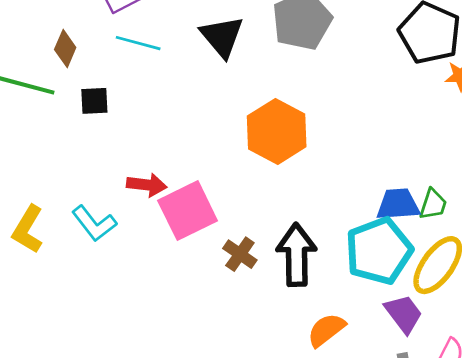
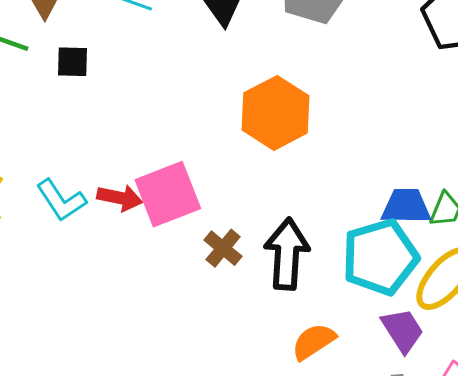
red arrow: (147, 185) -> (120, 198), moved

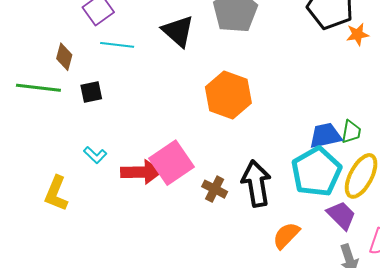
red arrow: (120, 198) -> (141, 172), size x1.4
cyan L-shape: (61, 200) -> (95, 155), moved, size x0.7

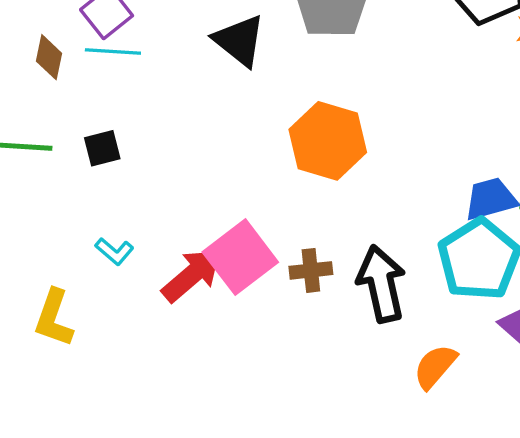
cyan line: (117, 45) -> (113, 52), moved
brown diamond: (64, 57) -> (49, 57), moved
red arrow: (141, 172) -> (192, 275), turned -36
brown cross: (215, 189) -> (311, 270), moved, turned -30

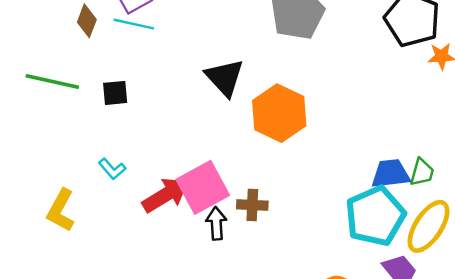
black triangle: (239, 41) -> (225, 78), moved
black arrow: (381, 284) -> (216, 223), moved, size x0.6

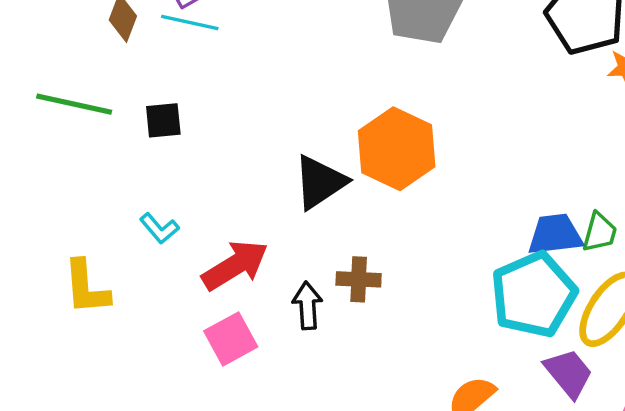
black triangle: (225, 78) -> (320, 182), moved, turned 39
pink square: (203, 187) -> (231, 339), moved, size x0.7
yellow L-shape: (61, 210) -> (86, 287), turned -33

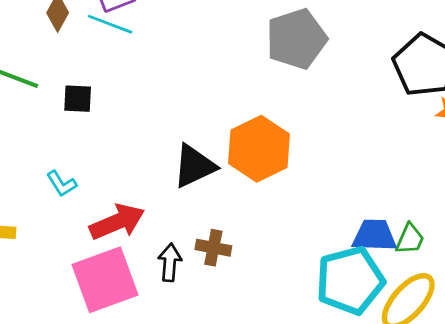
pink square: (231, 339) -> (105, 280), size x1.6

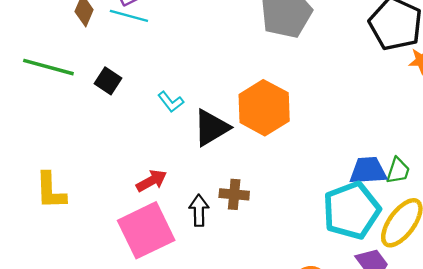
black square: (78, 99) -> (108, 81), turned 36
cyan L-shape: (62, 184) -> (171, 102), moved
red arrow: (117, 222) -> (152, 181), size x0.7

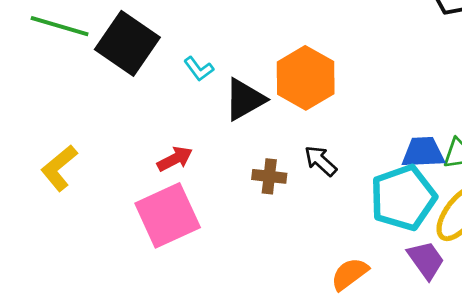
black square: (108, 81) -> (127, 43), size x2.0
yellow L-shape: (51, 191) -> (59, 168), turned 51
black arrow: (199, 210) -> (321, 161), moved, turned -48

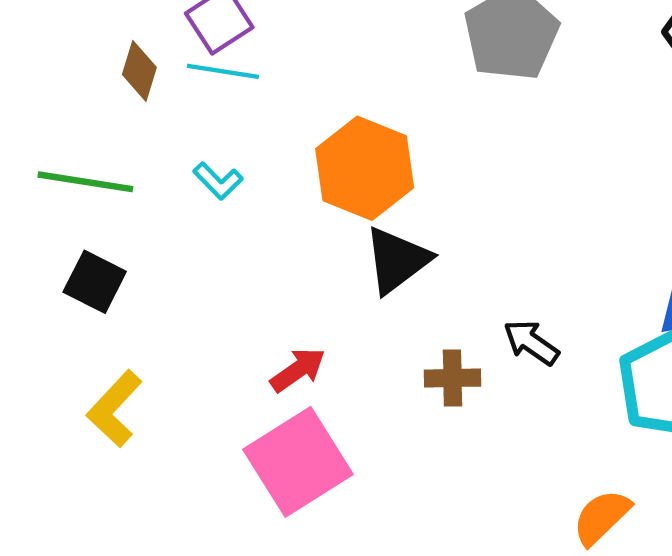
black square: (127, 43) -> (95, 282), moved, size x0.6
cyan L-shape: (199, 69) -> (218, 181), moved
orange hexagon: (306, 78) -> (365, 168), moved

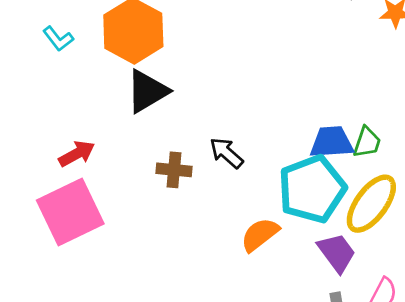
cyan L-shape: (218, 181) -> (58, 39), moved
orange semicircle: (602, 517) -> (260, 235), moved

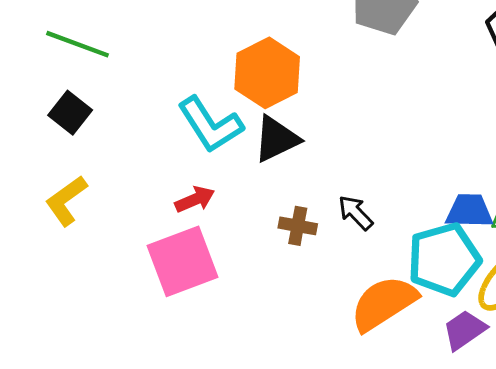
cyan L-shape: (58, 39) -> (210, 125), moved, size x2.0
orange semicircle: (260, 235) -> (384, 303), size x1.6
purple trapezoid: (337, 253) -> (464, 330), turned -93

